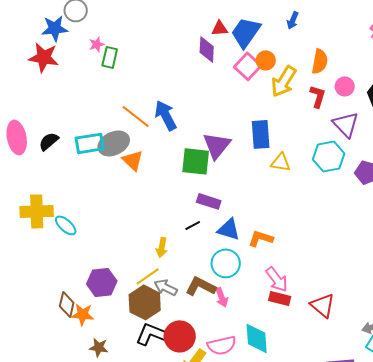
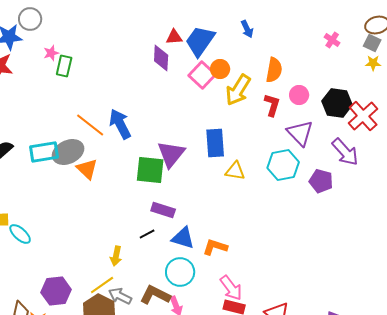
blue arrow: (293, 20) -> (247, 29), turned -48

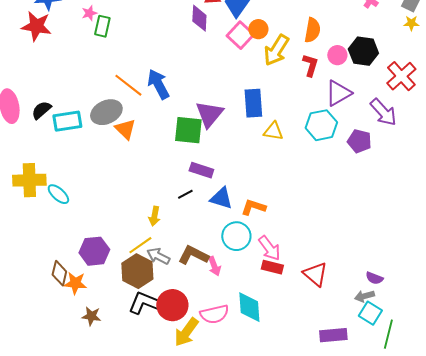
black hexagon: (337, 103) -> (363, 51), moved
purple triangle: (300, 133) -> (338, 93), turned 44
cyan rectangle: (44, 152) -> (67, 121), moved
cyan circle: (180, 272) -> (236, 236), moved

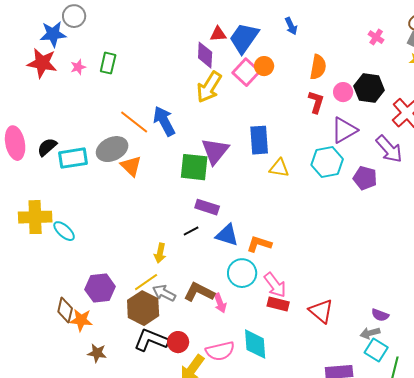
pink star: (89, 13) -> (78, 67), moved
yellow arrow: (276, 50) -> (209, 87), moved
red circle: (172, 305) -> (178, 342), size x0.7

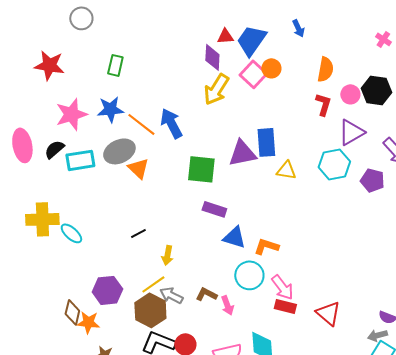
blue star: (53, 34) -> (110, 109), moved
pink star: (78, 67) -> (71, 114), moved, size x2.0
purple triangle: (215, 151) -> (242, 153), moved, turned 40
black line: (191, 231) -> (138, 233), moved
brown L-shape: (199, 292) -> (206, 294), size x0.7

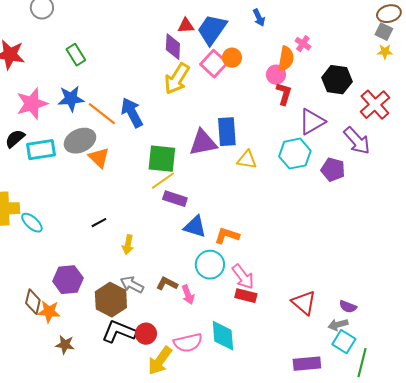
pink cross: (383, 39) -> (303, 44), moved
green rectangle: (115, 65) -> (76, 55), turned -45
pink circle: (350, 94) -> (276, 75), moved
yellow line: (153, 284) -> (163, 181), moved
red triangle: (328, 313) -> (304, 303), moved

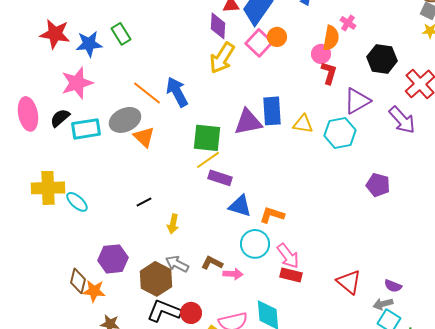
blue star: (71, 99) -> (89, 44), moved
yellow triangle: (247, 160) -> (303, 124), moved
purple pentagon: (333, 170) -> (378, 185), moved
pink arrow: (188, 295) -> (233, 274), turned -66

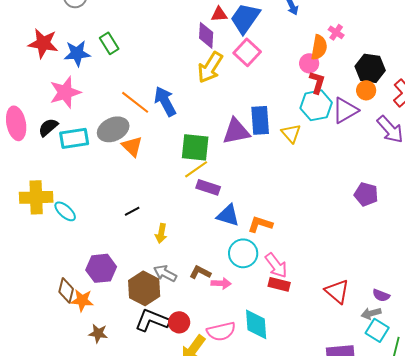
orange circle: (277, 37) -> (366, 90), moved
yellow triangle: (303, 124) -> (291, 133), turned 40
cyan hexagon: (340, 133) -> (316, 105), moved

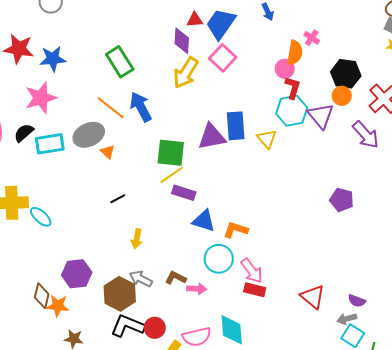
green rectangle: (109, 43) -> (120, 62), moved, size x1.4
purple triangle: (345, 110) -> (321, 116), turned -40
orange triangle: (132, 146) -> (108, 152), size x0.7
black line: (132, 211) -> (118, 199), moved

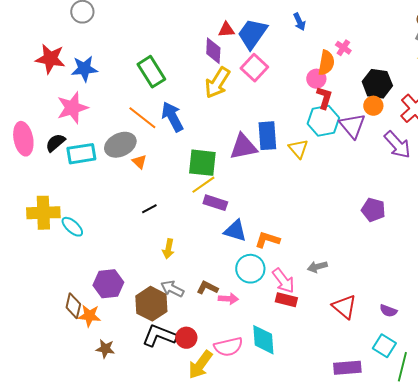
gray arrow: (347, 319) -> (317, 267), moved

